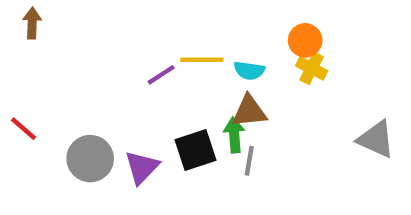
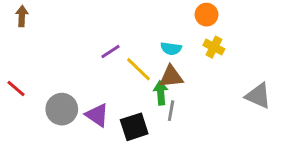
orange circle: (305, 40) -> (207, 15), moved
yellow line: (202, 60) -> (139, 69), moved, turned 44
black square: (196, 150) -> (134, 127), moved
purple triangle: (142, 167) -> (97, 115), turned -40

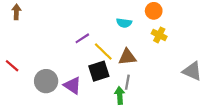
cyan semicircle: (171, 49) -> (124, 23), moved
green arrow: (161, 93) -> (120, 95), moved
black square: (134, 127) -> (99, 71), moved

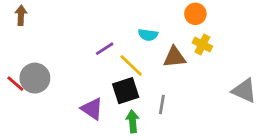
cyan semicircle: (124, 23) -> (148, 35), moved
brown triangle: (127, 57) -> (174, 57), moved
gray circle: (46, 81) -> (35, 78), moved
green arrow: (120, 95) -> (133, 121), moved

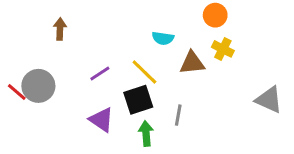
brown arrow: (21, 15) -> (60, 29), moved
purple line: (105, 49) -> (100, 74), moved

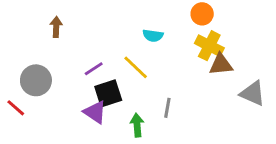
yellow cross: (223, 49) -> (209, 46), size x1.4
brown triangle: (192, 63) -> (221, 64), moved
red line: (17, 92) -> (16, 108), moved
black square: (138, 100) -> (108, 93), moved

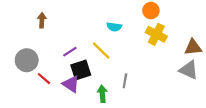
brown triangle: (221, 64) -> (193, 47), moved
red line: (16, 108) -> (44, 79), moved

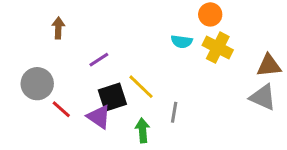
cyan semicircle: (114, 27) -> (182, 42), moved
yellow line: (101, 51) -> (141, 87), moved
purple line: (70, 52) -> (99, 60), moved

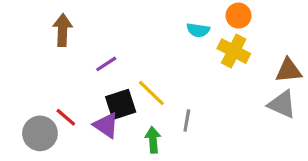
orange circle: (210, 14) -> (238, 16), moved
brown arrow: (58, 28) -> (63, 30), size x1.4
cyan semicircle: (182, 42) -> (198, 30), moved
gray circle: (37, 84) -> (40, 133), moved

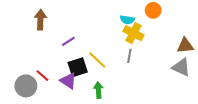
yellow cross: (234, 51) -> (134, 33), moved
gray line: (187, 120) -> (129, 56), moved

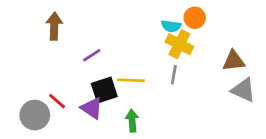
orange circle: (153, 10) -> (195, 18), moved
brown triangle: (185, 46) -> (234, 61), moved
yellow line: (97, 60) -> (131, 80), turned -42

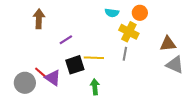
cyan semicircle: (171, 26) -> (112, 13), moved
purple triangle: (92, 108) -> (53, 78), moved

